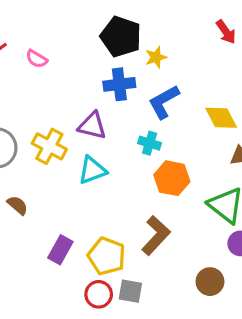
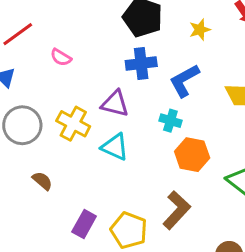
yellow star: (156, 57) -> (200, 30), moved
pink semicircle: (37, 59) -> (61, 57), moved
cyan triangle: (92, 170) -> (115, 147), turned 44

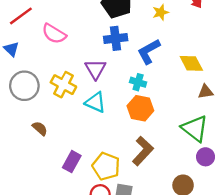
pink semicircle: (61, 57) -> (54, 34), size x1.5
purple triangle: (115, 104) -> (95, 69), turned 45
orange hexagon: (192, 155) -> (140, 108), moved

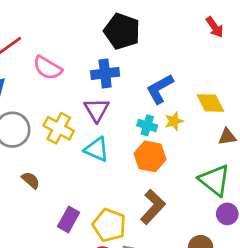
yellow star: (161, 12) -> (174, 121), moved
blue cross: (116, 38) -> (105, 73), moved

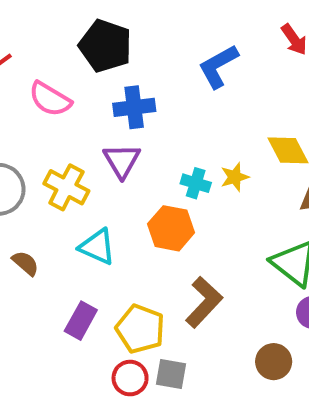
black pentagon: (122, 31) -> (105, 46), moved
blue L-shape: (160, 89) -> (218, 66), moved
cyan triangle: (97, 149) -> (97, 247), moved
orange hexagon: (150, 156) -> (171, 228), moved

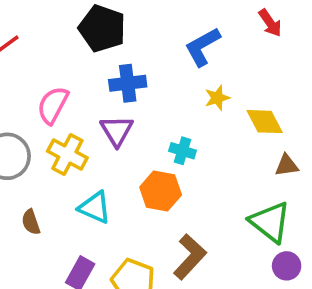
pink semicircle: (50, 99) -> (53, 105), moved, turned 87
yellow star: (235, 177) -> (217, 98), moved
brown semicircle: (25, 263) -> (31, 222), turned -150

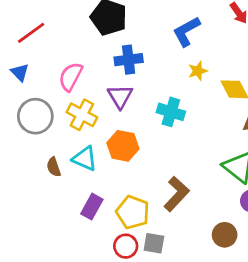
cyan cross: (182, 151) -> (171, 112), size x1.4
orange hexagon: (161, 191) -> (123, 146), moved
cyan triangle: (95, 207) -> (85, 159), moved

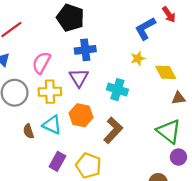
blue L-shape: (186, 31) -> (145, 28), moved
yellow cross: (82, 115) -> (50, 92), turned -30
brown L-shape: (177, 194) -> (113, 130), moved

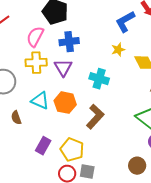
pink semicircle: (41, 63) -> (35, 37), moved
yellow cross: (50, 92) -> (36, 63), moved
cyan triangle: (52, 125) -> (40, 101), moved

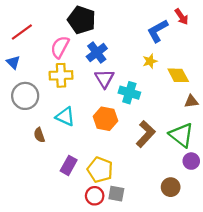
blue cross: (69, 42) -> (97, 53), turned -30
purple triangle: (63, 68) -> (104, 79), moved
orange hexagon: (65, 103) -> (105, 119), moved
brown L-shape: (95, 117) -> (146, 134), moved

